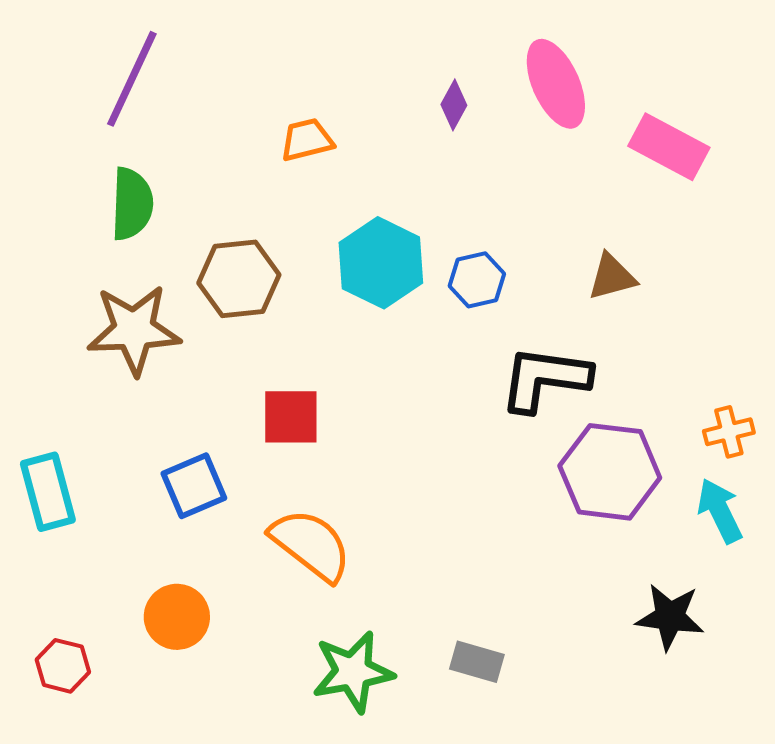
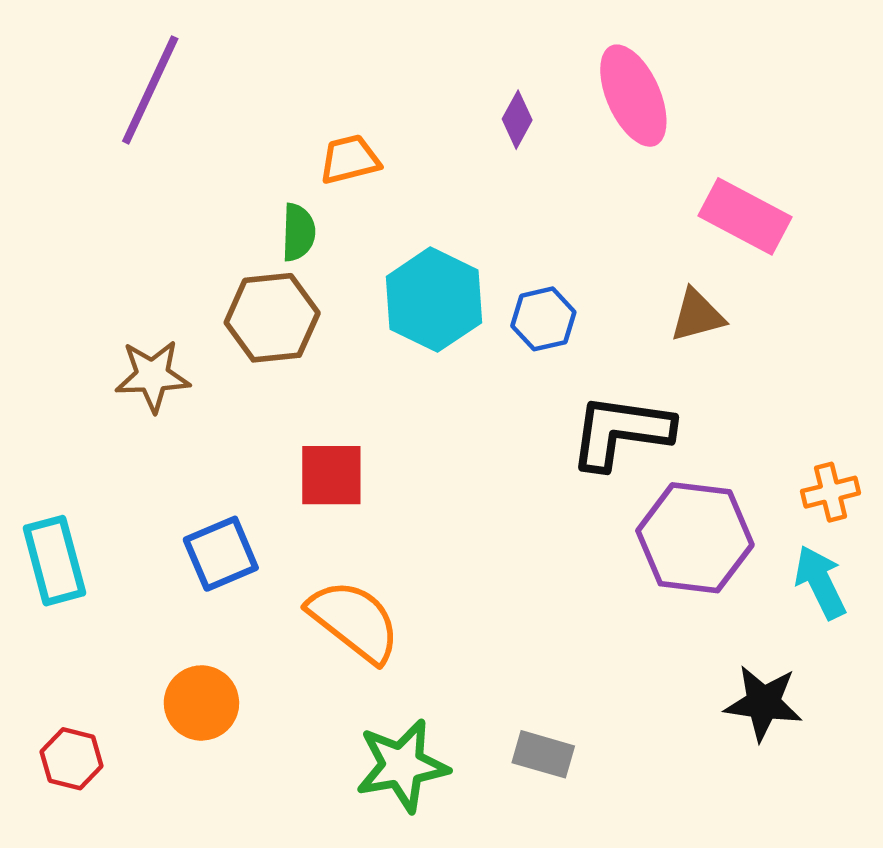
pink rectangle: (669, 147) -> (745, 216), moved
green semicircle: (132, 204) -> (298, 232), moved, size x0.7
brown star: (134, 330) -> (152, 376), size x0.7

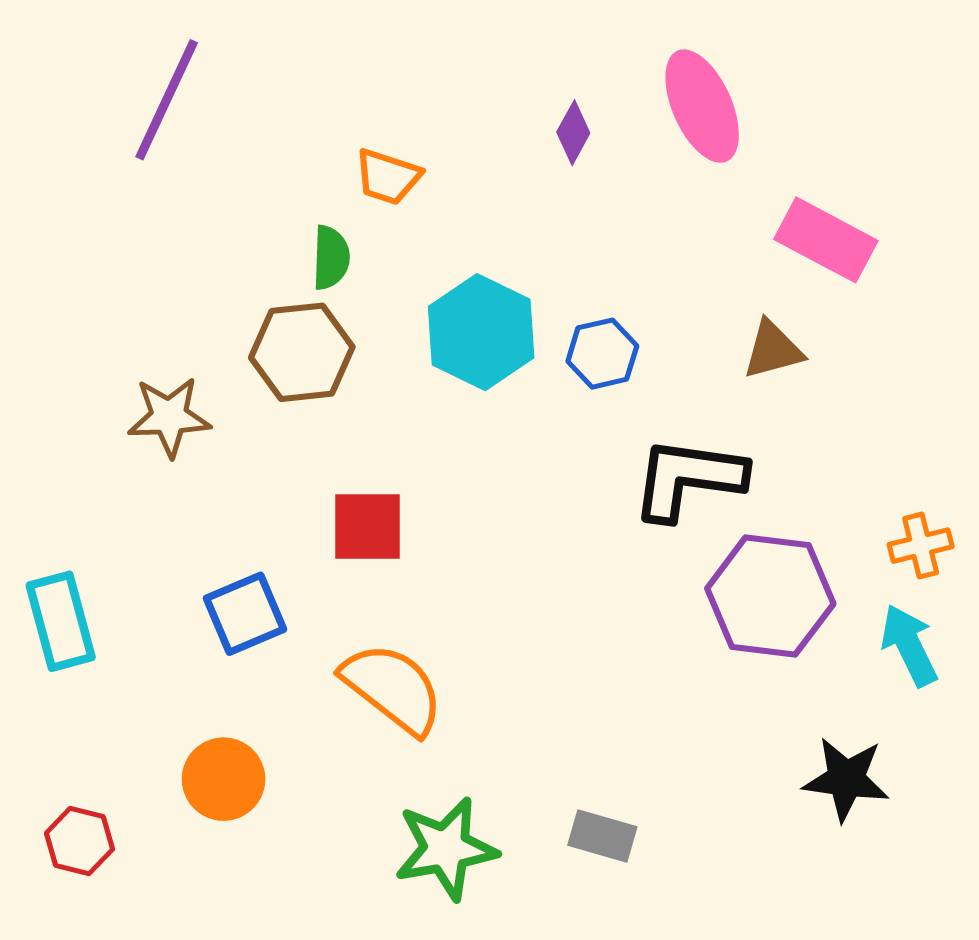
orange trapezoid: (350, 159) -> (388, 177), turned -148

